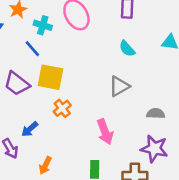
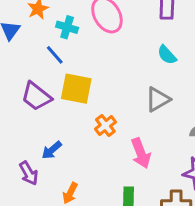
orange cross: (62, 108) -> (105, 126), moved

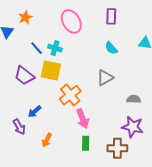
cyan cross: (67, 27) -> (55, 48), moved
orange cross: (105, 126) -> (70, 95), size x1.5
pink arrow: (141, 153) -> (83, 119), moved

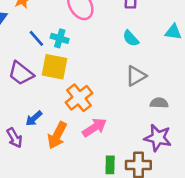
gray triangle: (105, 78) -> (136, 76), moved
pink arrow: (83, 119) -> (95, 127), turned -102
orange arrow: (47, 140) -> (57, 135), moved, size x1.5
green rectangle: (86, 143) -> (110, 165), moved

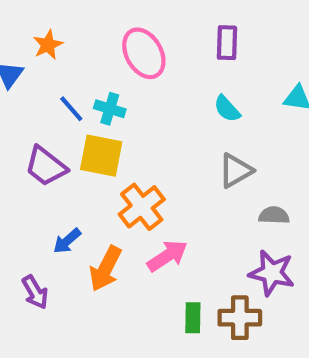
purple arrow: (14, 138) -> (35, 292), moved

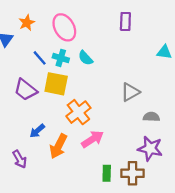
pink ellipse: (144, 53) -> (64, 27), moved
cyan semicircle: (227, 109) -> (85, 58), moved

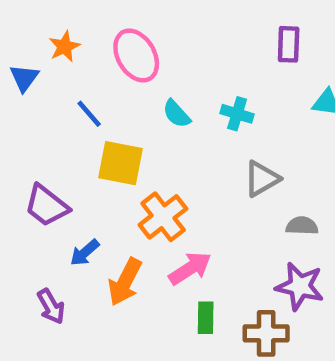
purple rectangle: (125, 22) -> (289, 44), moved
cyan cross: (61, 58) -> (237, 114), moved
purple trapezoid: (25, 90) -> (47, 206), moved
green rectangle: (107, 173) -> (206, 318), moved

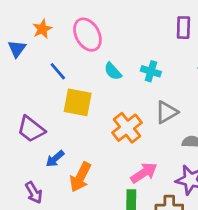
orange cross: (163, 217) -> (127, 128), moved
pink arrow: (190, 268) -> (144, 173), moved

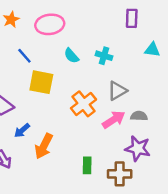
pink ellipse: (87, 35) -> (50, 24), turned -68
pink arrow: (144, 173) -> (114, 120), moved

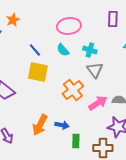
pink ellipse: (50, 24) -> (69, 26), moved
blue line: (24, 56) -> (35, 50), moved
gray triangle: (117, 91) -> (95, 70), moved, turned -36
blue arrow: (22, 130) -> (62, 125), moved, turned -128

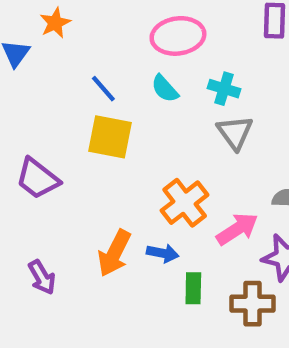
orange cross: (73, 90) -> (185, 203), moved
pink arrow: (98, 103) -> (237, 229), moved

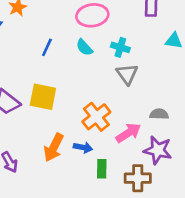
blue line: (103, 89) -> (47, 47), turned 66
yellow square: (110, 137) -> (43, 97), moved

